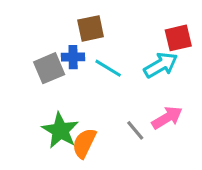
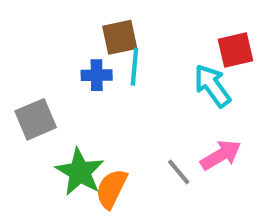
cyan arrow: (161, 65) -> (212, 86), turned -96
gray square: (49, 68) -> (36, 119), moved
cyan line: (108, 68) -> (134, 67), moved, turned 64

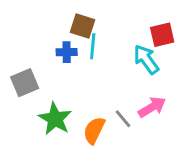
brown square: (120, 37) -> (83, 26), turned 30
orange semicircle: (111, 189) -> (94, 130), moved

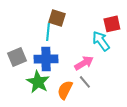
cyan line: (93, 46) -> (48, 32), moved
blue cross: (67, 52) -> (46, 59), moved, size x1.6
pink arrow: (152, 107) -> (84, 63), moved

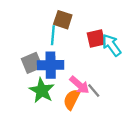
red square: (112, 24) -> (96, 39), moved
gray square: (17, 57) -> (32, 63), moved
pink arrow: (84, 63) -> (79, 85), moved, turned 72

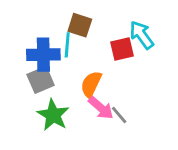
cyan arrow: (111, 45) -> (142, 35), moved
blue cross: (51, 65) -> (43, 55), moved
orange semicircle: (72, 99) -> (91, 84), moved

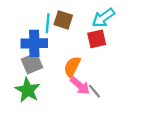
cyan arrow: (142, 35) -> (103, 18), moved, turned -90
cyan line: (67, 45) -> (48, 23), moved
green star: (53, 115) -> (28, 90), moved

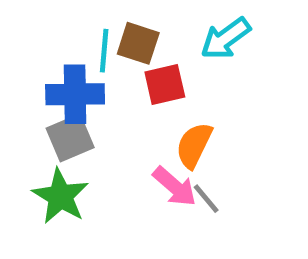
red square: (97, 39) -> (165, 85), moved
orange semicircle: (72, 67) -> (194, 145), moved

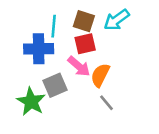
brown square: (138, 43) -> (84, 21), moved
gray square: (70, 138) -> (55, 85), moved
pink arrow: (175, 186) -> (79, 66), moved

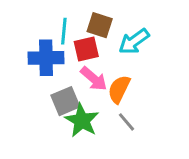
cyan arrow: (117, 20) -> (134, 41), moved
red square: (85, 44) -> (86, 49), moved
green star: (31, 102) -> (82, 120), moved

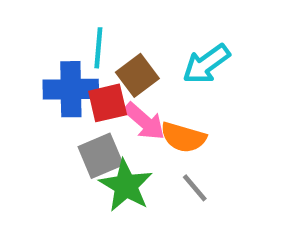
brown square: (100, 25) -> (137, 75), moved, turned 35
red square: (86, 49) -> (108, 103), moved
orange semicircle: (119, 89) -> (183, 137), turned -100

